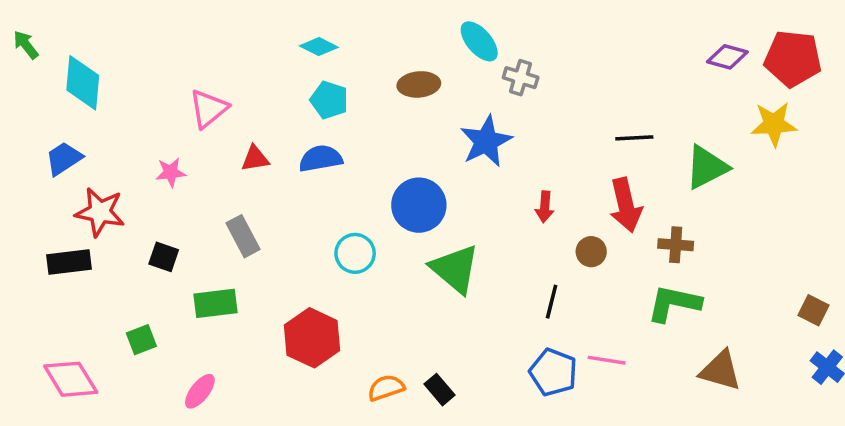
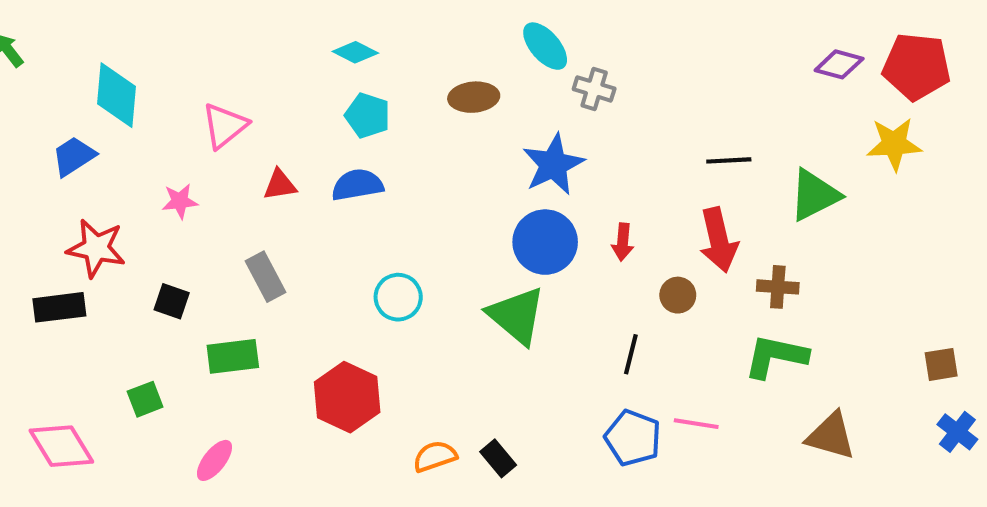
cyan diamond: (83, 83) -> (117, 95), moved
blue trapezoid: (64, 159) -> (74, 156), moved
blue circle: (419, 205) -> (545, 242), moved
brown square: (814, 310) -> (941, 364), turned -36

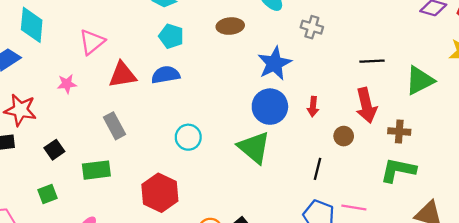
gray cross: (594, 89) -> (312, 27), moved
red triangle: (280, 185) -> (122, 75), size x1.5
black square: (172, 301) -> (54, 150), moved, turned 36

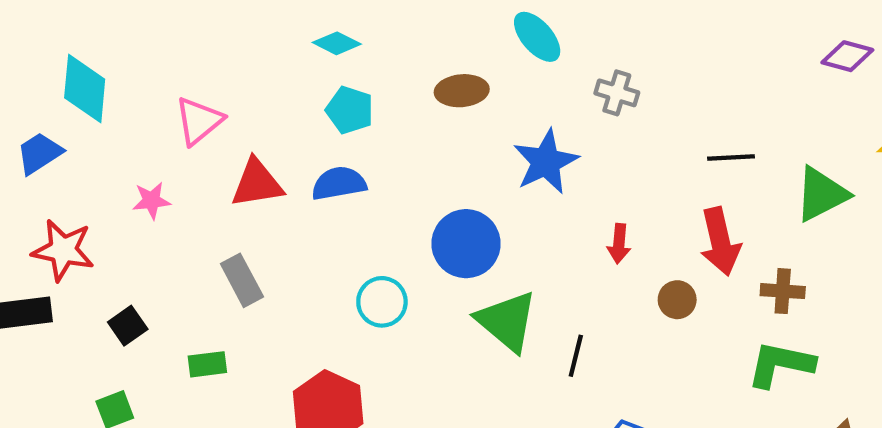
blue circle: (270, 107) -> (466, 244), moved
black line: (318, 169) -> (576, 356), moved
green rectangle: (96, 170) -> (207, 364), size x0.7

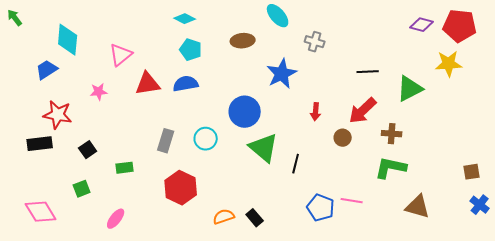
red arrow: (720, 242) -> (363, 111), turned 60
gray rectangle: (242, 280) -> (166, 141), moved, turned 45

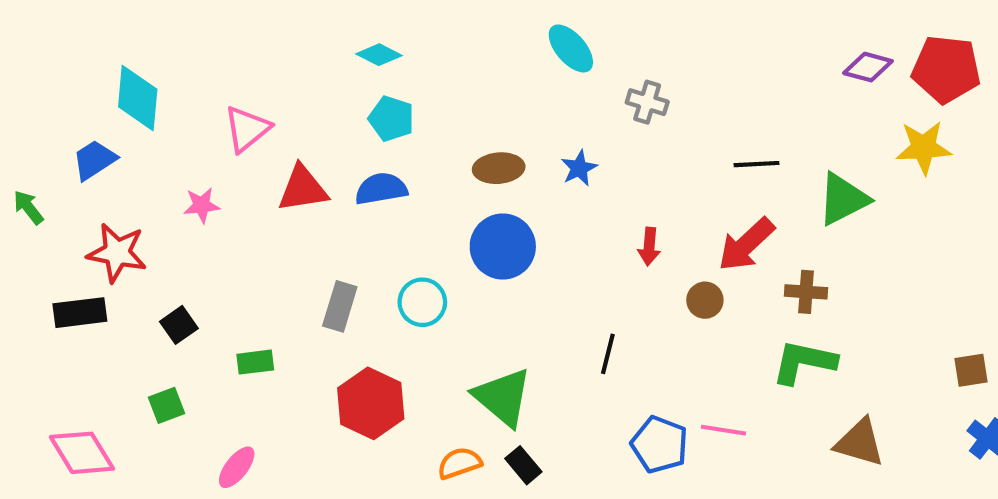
green arrow: (15, 18) -> (28, 207), moved
brown ellipse: (243, 41) -> (499, 168), moved
blue star: (282, 74) -> (579, 168), size x0.6
green triangle: (264, 148) -> (503, 397), moved

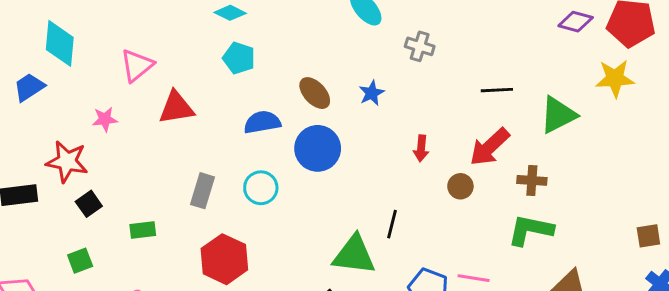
brown ellipse: (499, 168) -> (315, 93), turned 52
blue semicircle: (381, 189) -> (262, 122), moved
red star: (117, 253) -> (67, 162), moved
green triangle: (503, 397) -> (354, 255), moved, turned -33

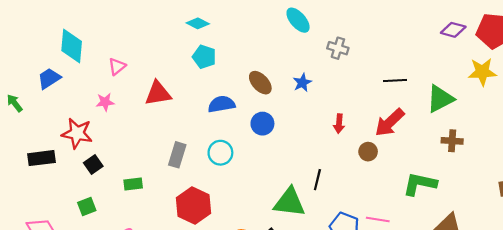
pink triangle: (137, 65) -> (117, 66), moved, size x0.7
blue circle: (318, 148) -> (262, 124), size x0.7
brown cross: (532, 180) -> (452, 141), moved

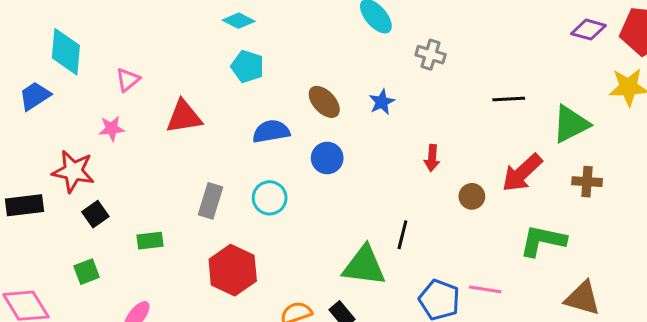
red arrow: (390, 123) -> (522, 173), moved

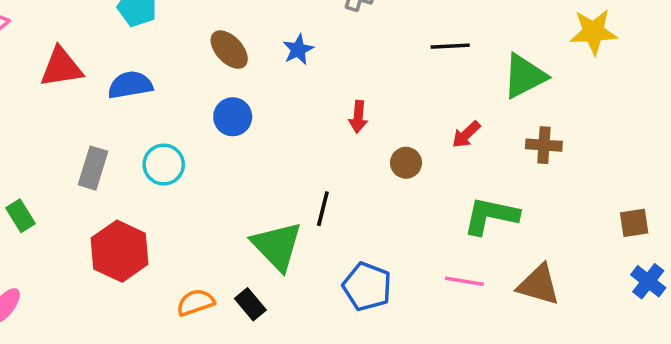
blue semicircle: (271, 131) -> (130, 85), moved
red arrow: (522, 173) -> (466, 134), size x0.6
green rectangle: (150, 241) -> (20, 216), turned 65
green triangle: (364, 266) -> (277, 246), turned 39
pink line: (485, 289) -> (464, 281), moved

